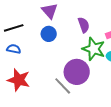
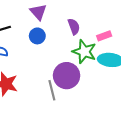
gray line: (63, 86) -> (52, 90), turned 30

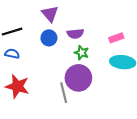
purple semicircle: (74, 27) -> (75, 34), moved, turned 105
green star: (84, 52) -> (82, 53), moved, size x0.6

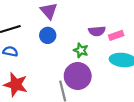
purple semicircle: (75, 34) -> (97, 31), moved

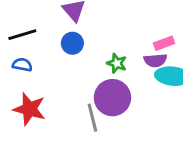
purple semicircle: (97, 31) -> (155, 60), moved

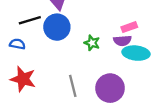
black line: (22, 35) -> (30, 20), moved
blue circle: (72, 43) -> (57, 27), size x1.5
purple circle: (112, 98) -> (110, 88), moved

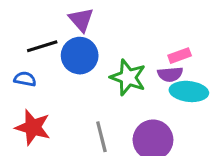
green star: (92, 43) -> (128, 77), size x1.6

